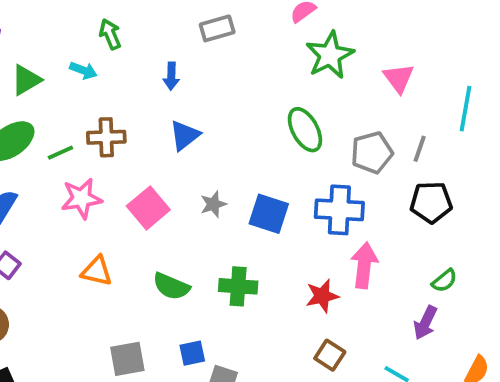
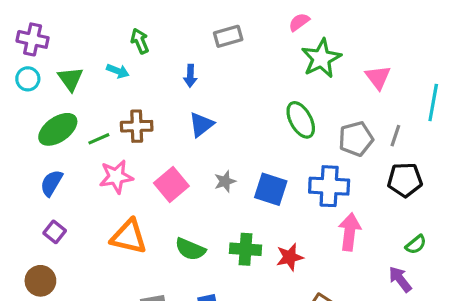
green triangle: (26, 80) -> (70, 79), turned -36
orange triangle: (97, 271) -> (129, 237), size x1.4
red star: (322, 296) -> (290, 257), moved
purple arrow: (425, 323) -> (400, 279), turned 116

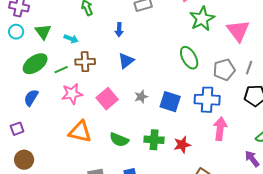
cyan arrow: (118, 71) -> (71, 39), moved
pink triangle: (378, 77) -> (238, 31), size x1.4
purple square: (55, 232) -> (17, 129), moved, turned 32

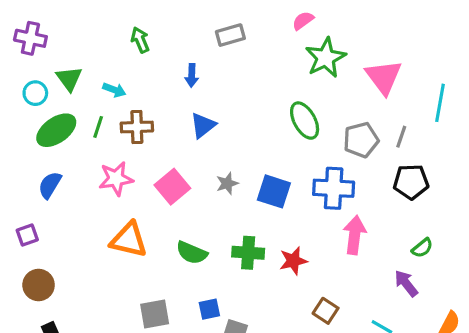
cyan circle: (16, 32) -> (35, 93), moved
green line: (61, 70) -> (98, 127), moved, turned -48

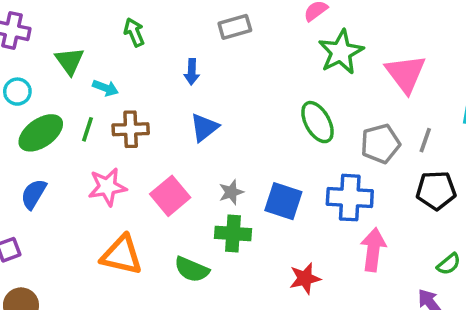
green triangle: (69, 79) -> (70, 61), moved
green cross: (248, 253) -> (233, 234), moved

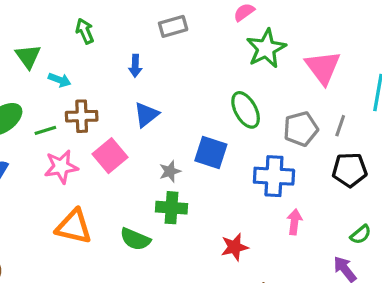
green line: (87, 129) -> (45, 130), moved, turned 55
pink square: (170, 196) -> (110, 156), moved
blue square: (283, 201) -> (211, 152), moved
pink arrow: (373, 250) -> (294, 222), size x0.7

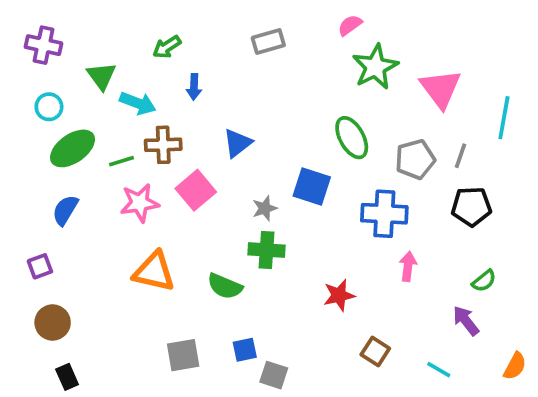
green arrow: (85, 31) -> (167, 47), turned -100
blue arrow: (135, 66) -> (194, 87), moved
cyan arrow: (60, 80) -> (138, 103), size x1.4

